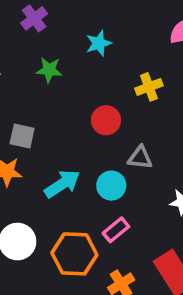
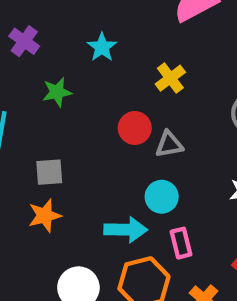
gray triangle: (140, 158) -> (169, 144), moved
cyan arrow: (62, 184) -> (126, 230), moved, turned 51
pink rectangle: (116, 230) -> (181, 243), turned -48

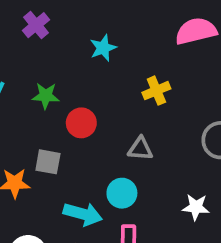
green star: (57, 92) -> (46, 96), moved
red circle: (135, 128) -> (81, 123), moved
gray square: (49, 172) -> (48, 162), moved

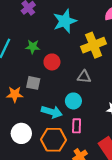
cyan star: (103, 48) -> (65, 21), size x1.6
yellow cross: (156, 91) -> (94, 45), size x1.6

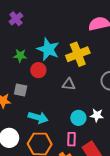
cyan star: (65, 21) -> (48, 49), moved, turned -30
cyan circle: (73, 101) -> (78, 118), moved
pink rectangle: (77, 126) -> (72, 139), moved

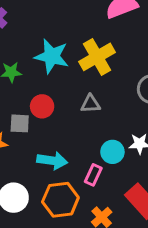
red circle: (38, 70) -> (42, 106), moved
pink rectangle: (72, 139) -> (93, 175), moved, turned 32

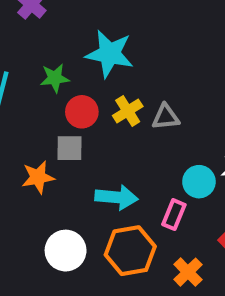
yellow cross: (97, 57) -> (128, 111), moved, size x0.6
red circle: (42, 106) -> (82, 112), moved

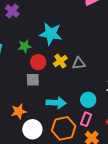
orange star: (38, 177) -> (19, 111), moved
cyan circle: (199, 182) -> (88, 100), moved
pink rectangle: (174, 215) -> (86, 119), moved

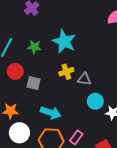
red circle: (38, 62) -> (15, 71), moved
cyan circle: (88, 100) -> (95, 101), moved

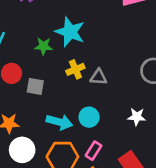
green star: (34, 47) -> (43, 46), moved
cyan circle: (95, 101) -> (89, 117), moved

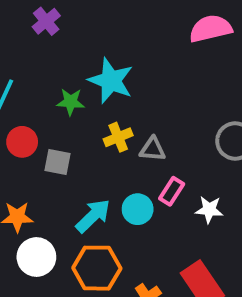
cyan arrow: (59, 122) -> (93, 216), turned -60
pink rectangle: (94, 151) -> (172, 191), moved

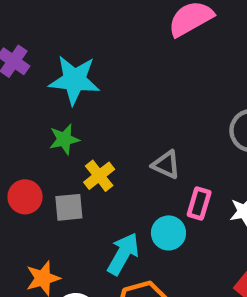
cyan star: (111, 81) -> (74, 80), moved
yellow cross: (118, 137) -> (99, 176), moved
gray triangle: (153, 149) -> (166, 165), turned 36

